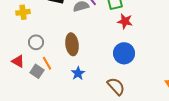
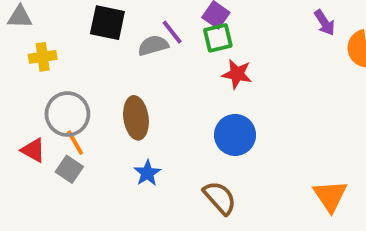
gray circle: (36, 42) -> (67, 114), size x1.5
orange line: (47, 63) -> (75, 143), moved

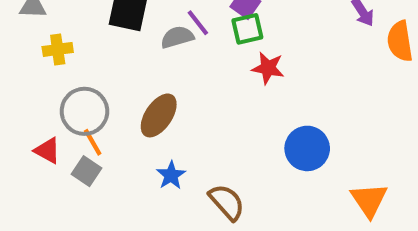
brown ellipse: (136, 118) -> (159, 115), turned 42
blue circle: (235, 135) -> (307, 148), moved
brown semicircle: (220, 198) -> (227, 202), moved

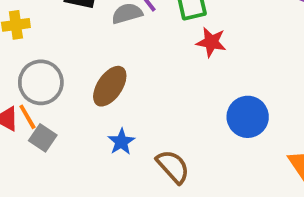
orange line: (93, 142) -> (27, 117), moved

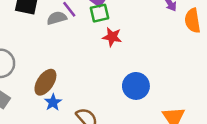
brown ellipse: (110, 86) -> (45, 82), moved

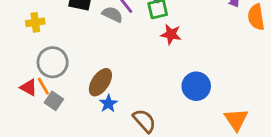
gray semicircle: (57, 18) -> (112, 14), turned 42

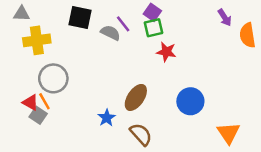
yellow cross: (35, 22) -> (37, 40), size x1.5
brown ellipse: (100, 82) -> (136, 97), moved
gray square: (54, 101) -> (38, 115), moved

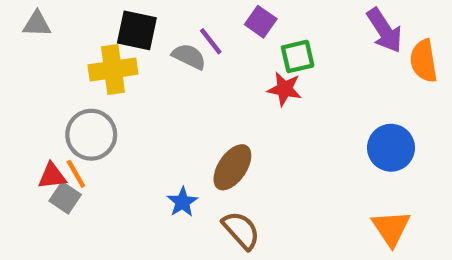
purple arrow: (225, 17) -> (384, 30), size x1.5
green square: (154, 28) -> (298, 56), moved
yellow cross: (37, 40) -> (113, 70), moved
blue circle: (190, 101) -> (391, 148), moved
red triangle: (30, 103) -> (52, 176), turned -36

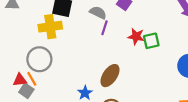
purple line: (211, 41) -> (105, 28), moved, turned 56
gray semicircle: (189, 56) -> (98, 13), moved
green square: (298, 56) -> (151, 41), moved

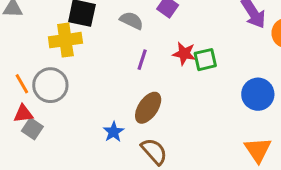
purple line: (105, 28) -> (142, 60), moved
orange line: (32, 79) -> (22, 84), moved

